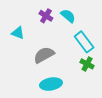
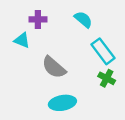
purple cross: (46, 16) -> (38, 19), moved, turned -32
gray semicircle: (44, 55) -> (54, 67), turned -110

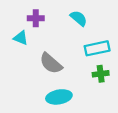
cyan rectangle: (103, 51) -> (97, 48), turned -65
green cross: (107, 78) -> (101, 74), turned -35

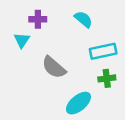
cyan triangle: (21, 38) -> (22, 40), turned 42
cyan ellipse: (59, 97) -> (78, 103), moved, turned -30

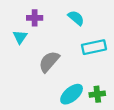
gray semicircle: (54, 67) -> (49, 62), turned 90
green cross: (107, 78) -> (97, 94), moved

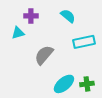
cyan triangle: (20, 37) -> (18, 33), turned 40

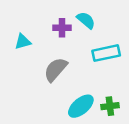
purple cross: (31, 16) -> (62, 28), moved

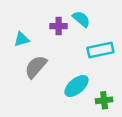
gray semicircle: (56, 69) -> (36, 67), moved
cyan ellipse: (81, 106) -> (77, 86), moved

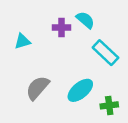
cyan rectangle: (100, 50) -> (105, 53), turned 55
gray semicircle: (36, 67) -> (38, 88), moved

